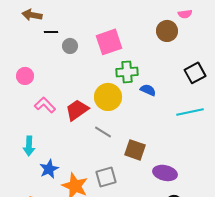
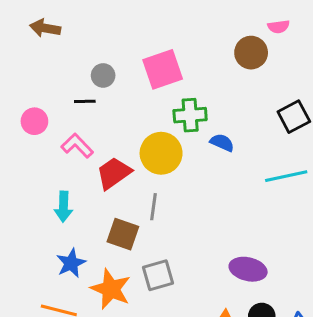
black line: (51, 32) -> (85, 101), moved
pink L-shape: (45, 105) -> (77, 146), moved
gray line: (103, 132) -> (153, 207), turned 66
cyan arrow: (29, 146) -> (63, 207), moved
brown square: (135, 150) -> (123, 234), moved

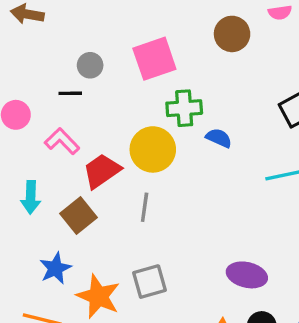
brown circle: (251, 53) -> (232, 34), moved
cyan arrow: (63, 207) -> (31, 197), moved
brown square: (123, 234) -> (79, 215), moved, turned 32

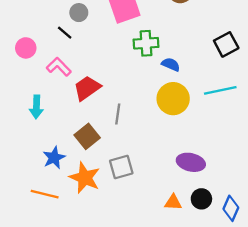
black line: (70, 93) -> (65, 33), turned 42
yellow circle: (153, 149) -> (173, 99), moved
brown square: (79, 215) -> (87, 136), moved

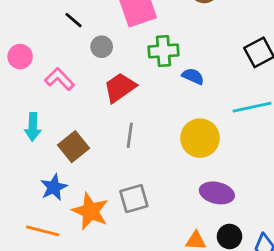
gray circle: (79, 13) -> (102, 47), moved
black line: (65, 33) -> (73, 20), moved
red trapezoid: (87, 88) -> (120, 87), moved
yellow circle: (173, 99) -> (200, 138), moved
brown square: (87, 136) -> (73, 147), moved

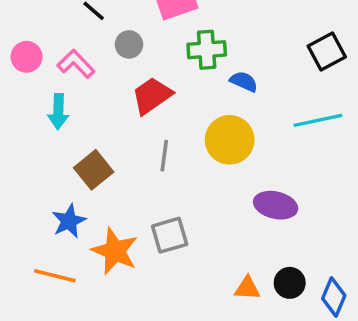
pink L-shape: (59, 79) -> (76, 64), moved
cyan arrow: (33, 127) -> (58, 112), moved
yellow circle: (200, 138) -> (230, 140), moved
purple ellipse: (217, 193) -> (276, 205), moved

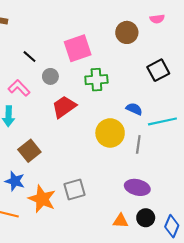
black square: (327, 51) -> (158, 70), moved
blue semicircle: (244, 82) -> (134, 109), moved
gray line: (164, 156) -> (138, 144), moved
purple ellipse: (276, 205) -> (137, 187), moved
blue star: (69, 221) -> (15, 181), turned -30

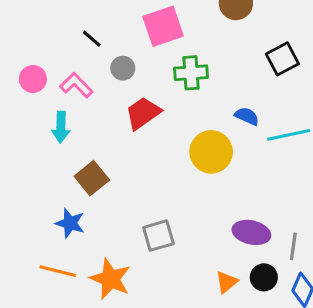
gray line: (138, 144) -> (293, 246), moved
orange star: (42, 199) -> (110, 279), moved
orange triangle: (121, 221) -> (227, 282), turned -42

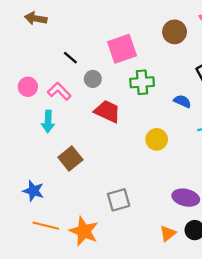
red trapezoid: (143, 113) -> (107, 111), turned 60
blue semicircle: (247, 116) -> (182, 101), moved
yellow circle: (211, 152) -> (157, 139), size x0.7
blue star: (70, 223) -> (33, 191), moved

